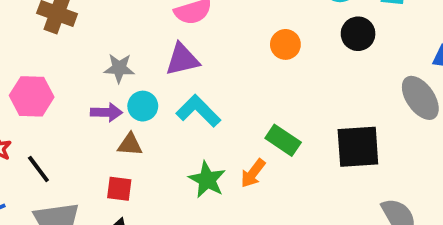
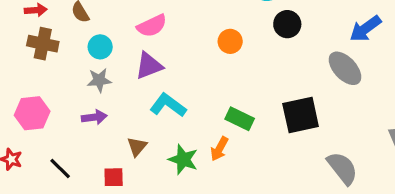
cyan circle: (143, 106) -> (100, 47), moved
brown triangle: (130, 145) -> (137, 147), moved, turned -45
black line: (38, 169) -> (60, 169), moved

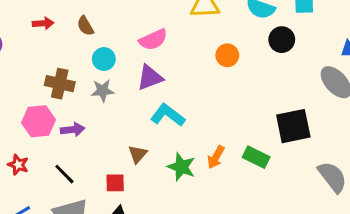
brown cross: (43, 44) -> (60, 84), moved
purple arrow: (94, 117) -> (73, 130), moved
green rectangle: (240, 119) -> (256, 157), moved

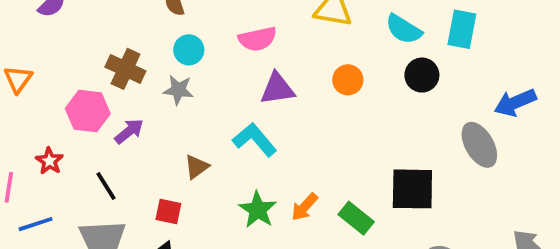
purple triangle: (150, 77) -> (277, 89), moved
purple arrow: (73, 130) -> (129, 131), turned -45
brown triangle: (138, 154) -> (197, 167), moved

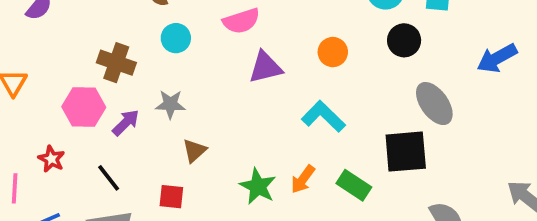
gray star: (178, 90) -> (170, 104), moved
cyan L-shape: (255, 140) -> (323, 116), moved
gray ellipse: (479, 145) -> (434, 104), moved

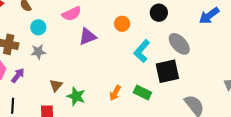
gray star: (170, 104) -> (38, 52), moved
cyan L-shape: (323, 116) -> (142, 51), moved, turned -85
black line: (109, 178) -> (13, 106), turned 49
green star: (258, 186) -> (76, 96), moved

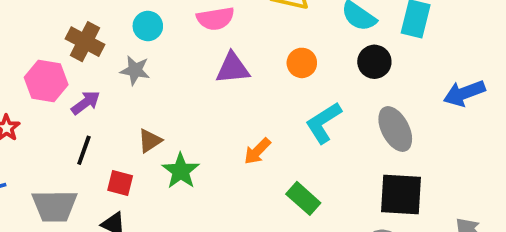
black square: (167, 71) -> (401, 195), moved
orange arrow: (115, 93) -> (257, 151), moved
black line: (13, 106) -> (84, 150), moved

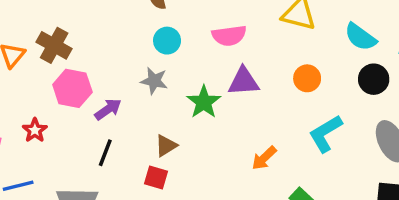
brown cross: (85, 42) -> (54, 45), moved
green star: (181, 171) -> (204, 102), moved
red square: (120, 183) -> (156, 178), moved

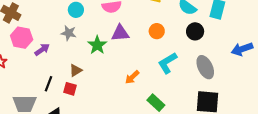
black line: (105, 153) -> (48, 84), moved

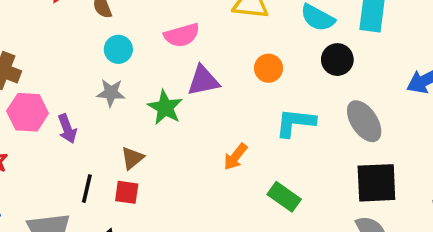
purple arrow: (42, 50) -> (67, 129), turned 112
cyan L-shape: (167, 63) -> (295, 123), turned 45

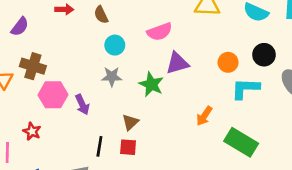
black circle: (337, 60) -> (264, 55), moved
orange circle: (268, 68) -> (228, 62), moved
green rectangle: (284, 197) -> (241, 142), size x1.4

